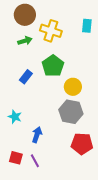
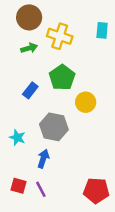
gray hexagon: (71, 112) -> (54, 127), moved
red pentagon: (82, 144) -> (96, 190), moved

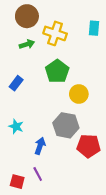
blue rectangle: (30, 90) -> (16, 83), moved
gray hexagon: (54, 127) -> (66, 125), moved
red square: (19, 186) -> (17, 182), moved
red pentagon: (96, 190) -> (89, 146), moved

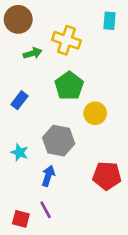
brown circle: (27, 16) -> (18, 19), moved
cyan rectangle: (94, 28) -> (109, 21), moved
gray hexagon: (66, 125) -> (59, 141), moved

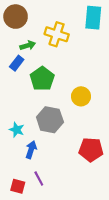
cyan rectangle: (109, 21) -> (93, 18), size x1.5
green pentagon: (69, 86) -> (42, 79), moved
blue rectangle: (20, 100) -> (17, 63), moved
blue arrow: (48, 176) -> (31, 150), moved

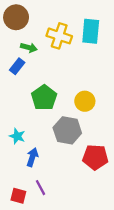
cyan rectangle: (93, 18) -> (91, 31), moved
green arrow: (28, 45) -> (29, 48), turned 32
green pentagon: (42, 79) -> (44, 98), moved
gray hexagon: (50, 120) -> (67, 130), moved

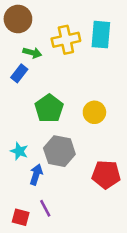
yellow cross: (59, 36) -> (66, 40), turned -30
gray hexagon: (67, 130) -> (59, 151), moved

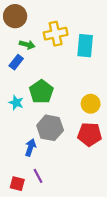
cyan rectangle: (101, 35) -> (85, 46), moved
yellow circle: (94, 112) -> (91, 104), moved
cyan star: (19, 151) -> (16, 103), moved
red pentagon: (106, 175) -> (89, 134), moved

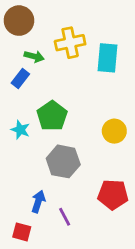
red pentagon: (89, 134) -> (113, 195), moved
blue arrow: (30, 147) -> (38, 202), moved
purple line: (38, 176) -> (65, 217), moved

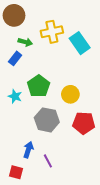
cyan rectangle: (107, 58) -> (80, 43), turned -40
yellow circle: (114, 131) -> (70, 94), moved
red pentagon: (113, 195) -> (84, 123), moved

